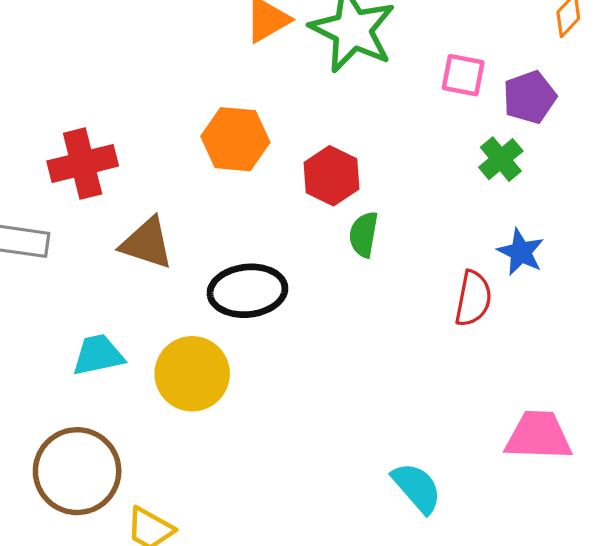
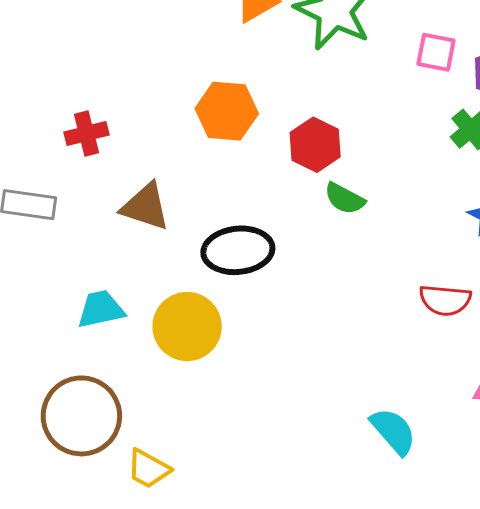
red cross: (83, 164) -> (86, 133), size x0.7
green semicircle: (364, 234) -> (345, 199), turned -72
red semicircle: (473, 299) -> (445, 300), moved, turned 84

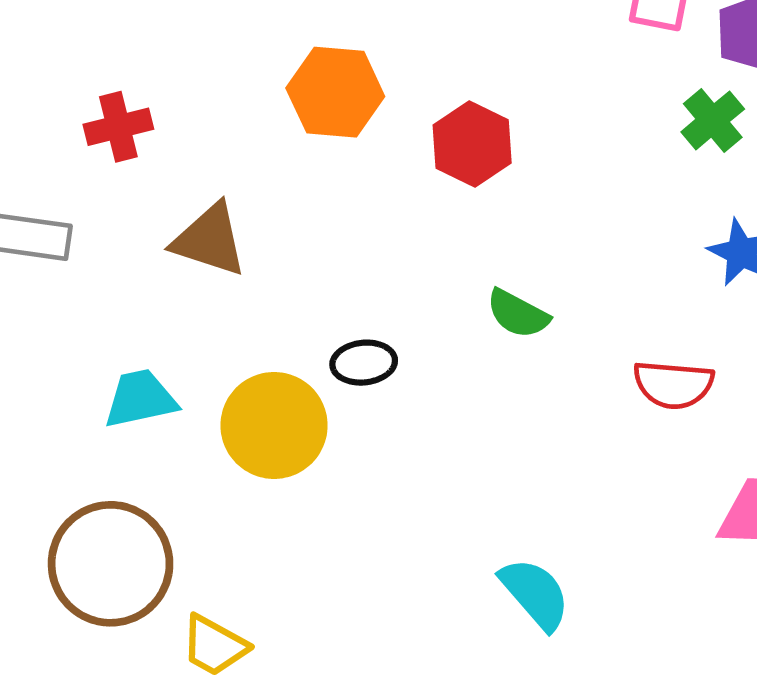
green semicircle: (345, 199) -> (518, 314), moved
black ellipse: (238, 250) -> (364, 363), moved, size x0.6
cyan semicircle: (393, 431) -> (535, 594), moved

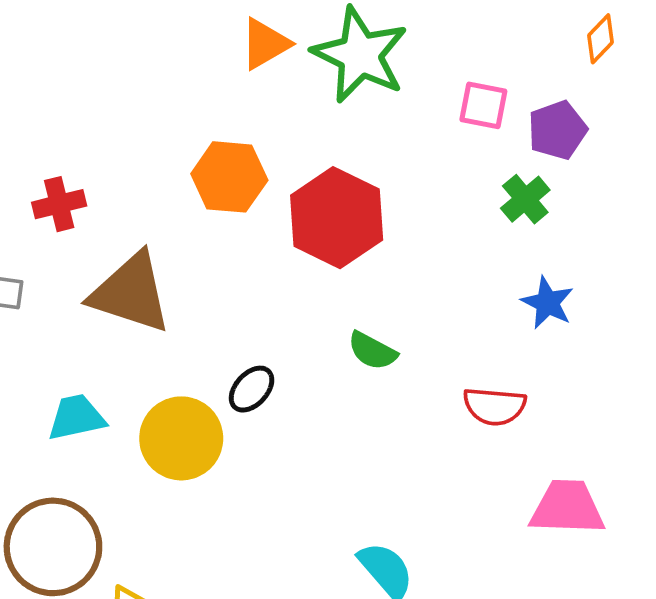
red hexagon: (472, 144) -> (337, 218), size x1.5
brown triangle: (210, 240) -> (131, 293), size x1.4
black ellipse: (364, 363) -> (252, 389), turned -42

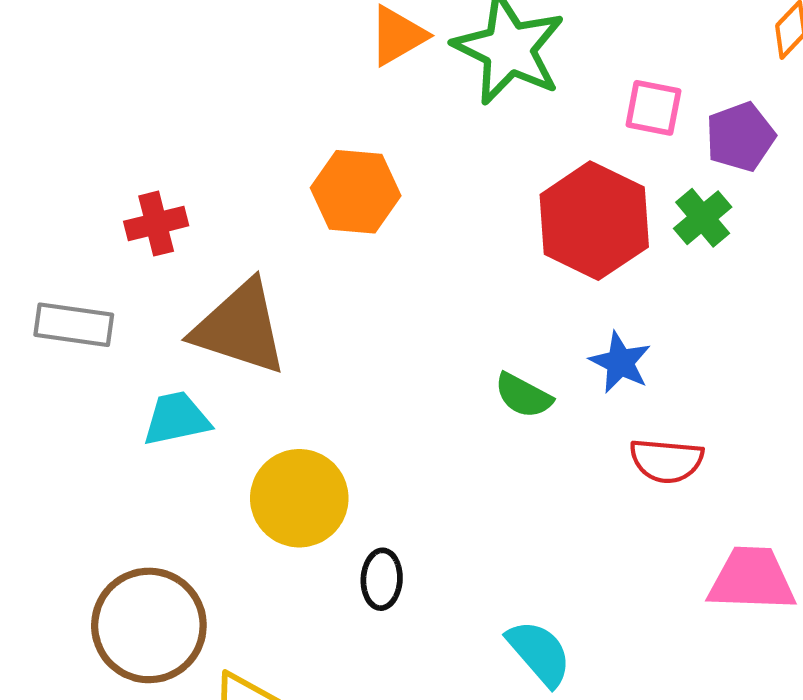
red hexagon: (337, 218) -> (594, 221), moved
blue star: (547, 303) -> (620, 362), moved
black ellipse: (252, 389) -> (382, 579), moved, turned -39
cyan trapezoid: (76, 417) -> (176, 419), moved

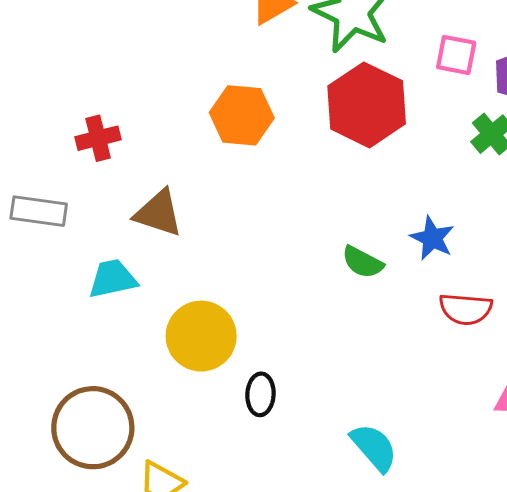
red hexagon: (594, 221) -> (367, 105), moved
brown triangle: (240, 328) -> (158, 213), size x0.7

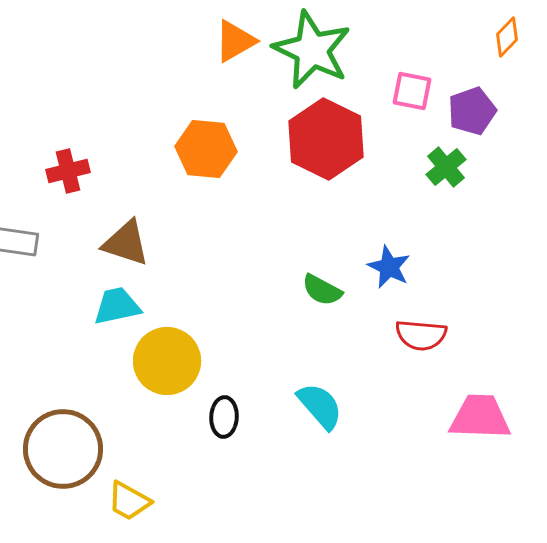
cyan trapezoid: (113, 279) -> (117, 306), moved
cyan semicircle: (374, 447) -> (320, 406), moved

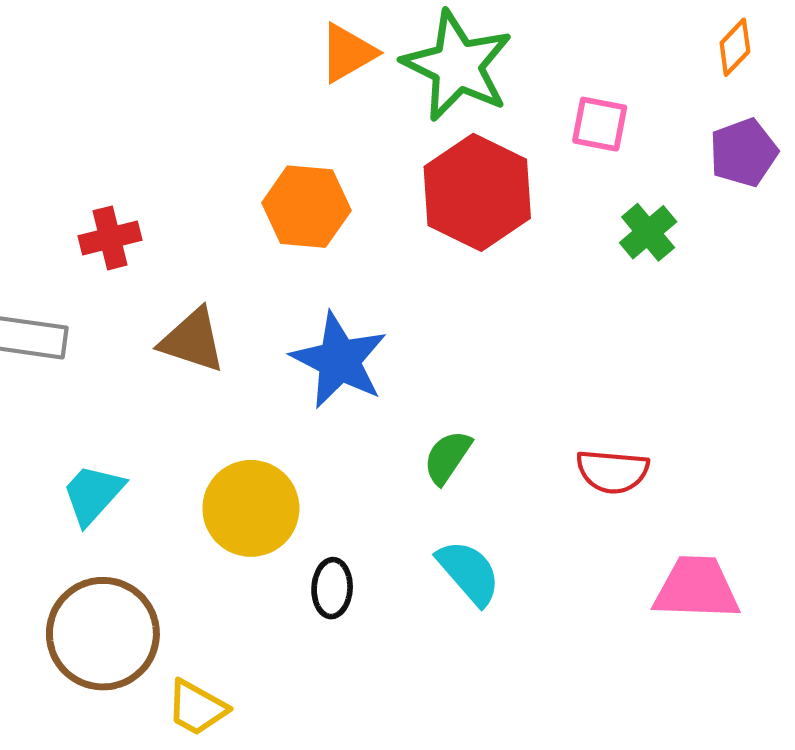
purple pentagon: (472, 111) -> (743, 153), moved
blue star: (389, 267) -> (339, 360), moved, size x1.6
green semicircle: (322, 290) -> (447, 457), moved, turned 96
cyan trapezoid: (117, 306) -> (93, 494), moved, turned -36

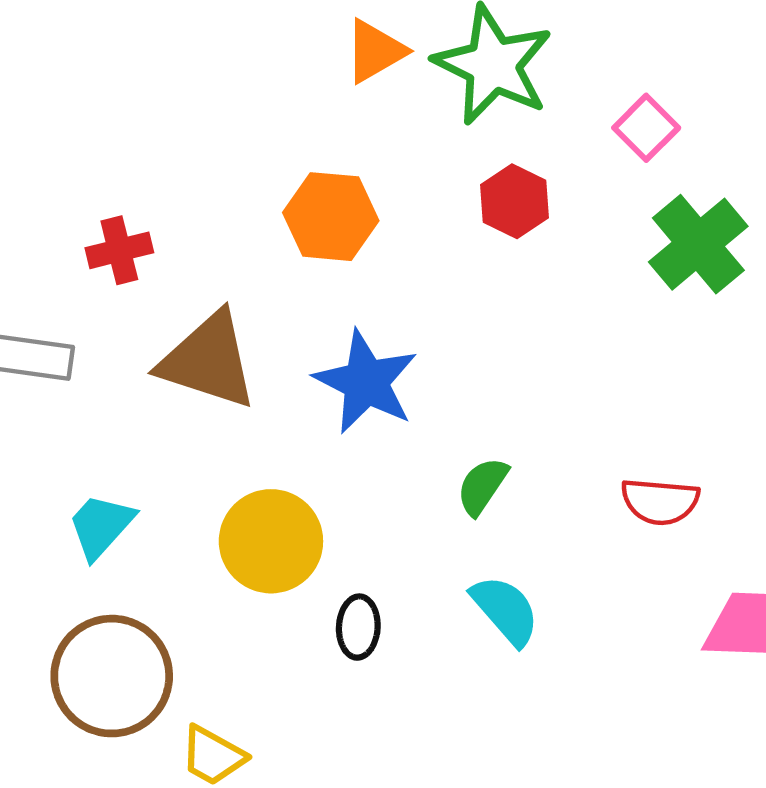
pink square: (600, 124) -> (646, 128), turned 34
red hexagon: (477, 192) -> (514, 201), size x0.6
green cross: (648, 232) -> (698, 244), size x1.6
brown triangle: (193, 340) -> (208, 361), size x1.4

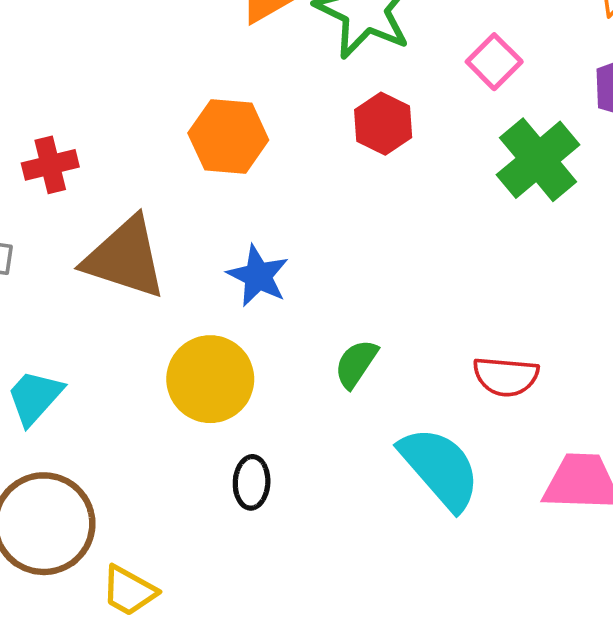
blue star: (366, 382) -> (258, 276), size x0.7
yellow circle: (271, 541) -> (210, 379), moved
cyan semicircle: (505, 610) -> (440, 468), moved, size x1.4

